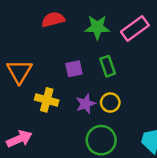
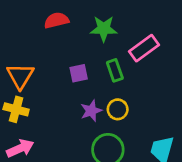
pink rectangle: (135, 29) -> (144, 48), moved
yellow cross: (47, 100) -> (16, 109), moved

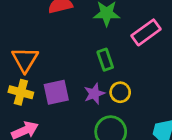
green rectangle: (115, 70) -> (105, 60), moved
purple square: (79, 73) -> (56, 92), moved, size x1.4

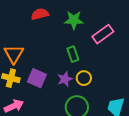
purple square: (56, 92) -> (37, 78), turned 36

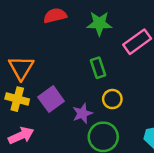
purple square: (37, 78) -> (51, 99), turned 30
purple star: (65, 79) -> (82, 113), moved

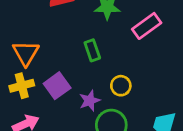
green rectangle: (98, 68) -> (92, 50), moved
yellow cross: (17, 99) -> (22, 86), turned -30

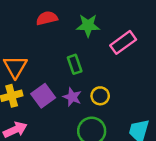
purple star: (90, 101) -> (72, 97), moved, turned -30

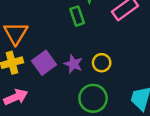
green rectangle: (75, 64) -> (77, 16), moved

